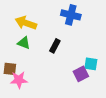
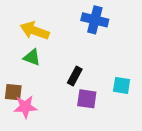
black rectangle: (55, 46) -> (75, 76), moved
purple square: (81, 74) -> (87, 99), moved, turned 35

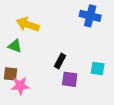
blue cross: (95, 20) -> (90, 16), moved
green triangle: (32, 57) -> (15, 46), moved

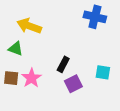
purple square: (70, 79) -> (73, 84), turned -35
pink star: (20, 86) -> (31, 78), moved, turned -30

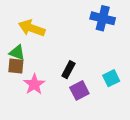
cyan square: (103, 72) -> (111, 78), turned -35
brown square: (11, 78) -> (16, 66), moved

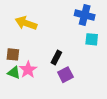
green triangle: (17, 53) -> (14, 73), moved
cyan square: (111, 78) -> (92, 39), moved, turned 32

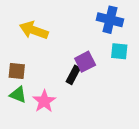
pink star: (28, 70) -> (44, 101), moved
purple square: (65, 75) -> (85, 62), moved

